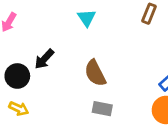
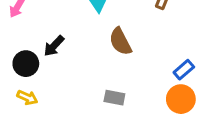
brown semicircle: (95, 73) -> (120, 41), moved

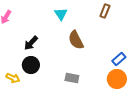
black circle: (26, 64) -> (31, 65), moved

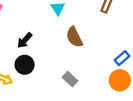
gray rectangle: (72, 78) -> (70, 79), turned 32

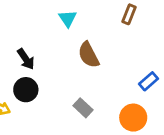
black arrow: (25, 40) -> (26, 59), turned -77
orange circle: (120, 80) -> (133, 118), moved

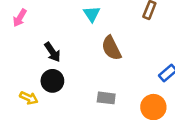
gray rectangle: (83, 108) -> (106, 98), turned -36

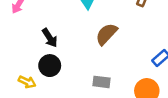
brown semicircle: (111, 48) -> (106, 34), turned 70

